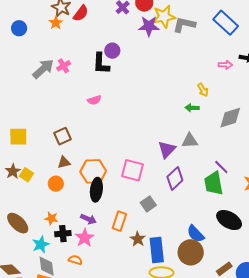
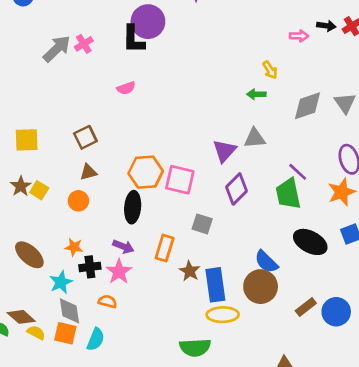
purple circle: (112, 51) -> (148, 22), size x1.6
orange hexagon: (93, 171) -> (146, 172), moved
gray square: (148, 204) -> (202, 224), turned -35

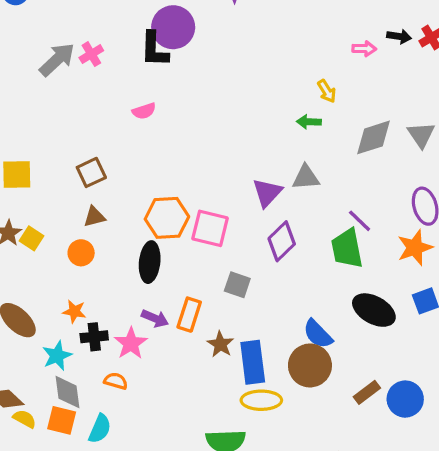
purple arrow: (123, 247) -> (155, 318), moved

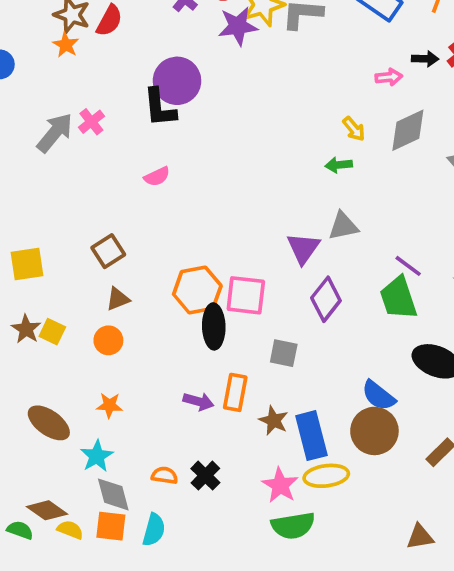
gray diamond: (373, 137) -> (408, 130), moved
black ellipse: (150, 262) -> (214, 326), moved
black cross: (94, 337) -> (205, 476), moved, turned -32
pink star: (131, 343) -> (280, 485), moved

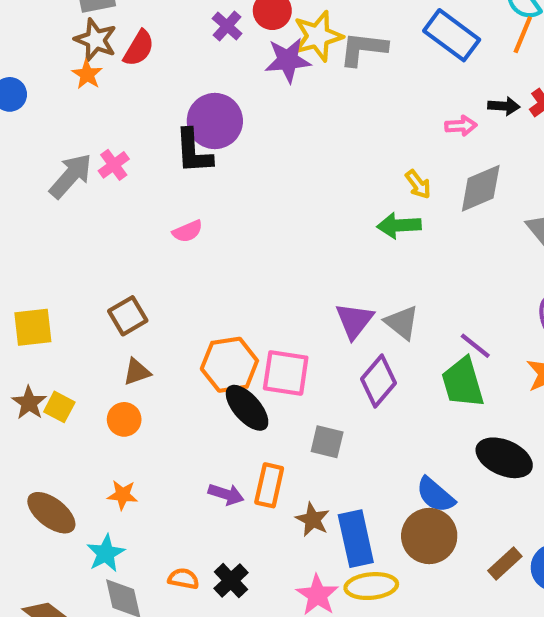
green arrow: (339, 165) -> (399, 225), size x1.4
gray triangle: (343, 226) -> (402, 323), moved, turned 48
black ellipse: (214, 326) -> (247, 408), turned -42

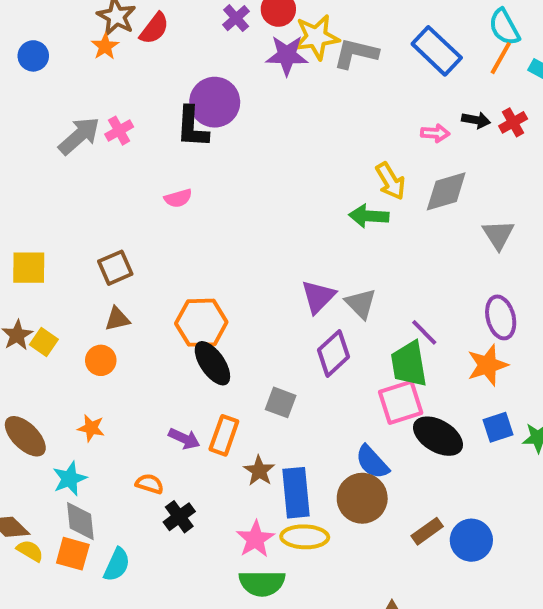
yellow arrow: (418, 184) -> (390, 181), size x1.4
pink square: (286, 373) -> (401, 402), moved, turned -33
orange semicircle: (183, 579) -> (150, 484), moved

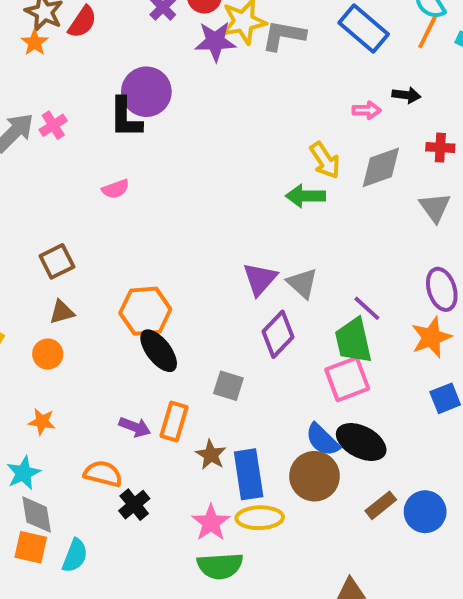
red cross: (513, 122) -> (440, 148), moved, turned 36
black ellipse: (438, 436) -> (361, 442), moved
orange semicircle: (150, 484) -> (103, 474), size x1.4

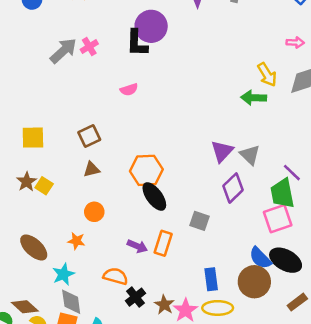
orange circle: (48, 354) -> (94, 212), moved
brown star: (211, 455) -> (164, 305), moved
blue rectangle: (249, 474) -> (211, 279), size x0.7

